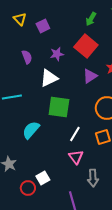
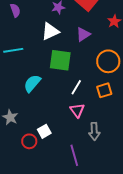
purple semicircle: (27, 57) -> (15, 10), moved
purple triangle: (90, 76) -> (83, 34), moved

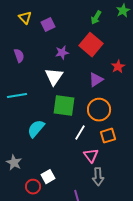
white triangle: (50, 31) -> (54, 77), turned -30
purple triangle: (83, 34) -> (96, 80), moved
orange circle: (108, 61) -> (99, 110), moved
pink triangle: (77, 110) -> (91, 156), moved

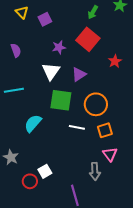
purple triangle: (96, 80) -> (79, 74), moved
white line: (80, 133) -> (77, 127), turned 70
pink triangle: (91, 156) -> (110, 154), moved

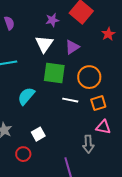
pink triangle: (110, 154) -> (103, 127), turned -42
white square: (45, 171) -> (38, 134), moved

